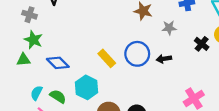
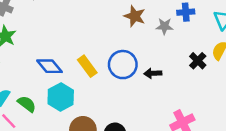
gray star: (169, 28) -> (164, 26), moved
blue diamond: (58, 63) -> (49, 66), moved

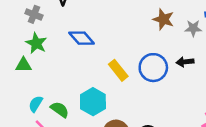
blue diamond: (49, 66) -> (82, 38), moved
black arrow: (153, 73) -> (185, 62), moved

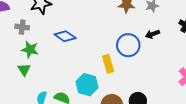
green triangle: (23, 65) -> (24, 70), turned -48
yellow rectangle: (118, 70) -> (108, 64), moved, turned 36

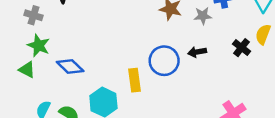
blue diamond: (65, 36) -> (70, 67), moved
green triangle: (24, 70) -> (27, 70), turned -40

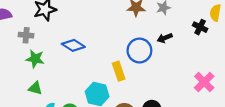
blue diamond: (70, 67) -> (73, 45), moved
green triangle: (27, 70) -> (35, 88), moved

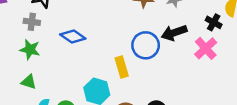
gray cross: (26, 35) -> (32, 22), moved
black arrow: (165, 38) -> (174, 33), size x1.5
pink cross: (204, 82) -> (206, 48), moved

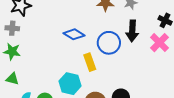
black arrow: (174, 33) -> (132, 31), turned -65
blue diamond: (73, 36) -> (74, 34), moved

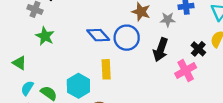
blue circle: (109, 43) -> (127, 38), moved
green star: (12, 52) -> (45, 36), moved

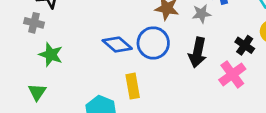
green triangle: (19, 63) -> (37, 92), moved, turned 40

